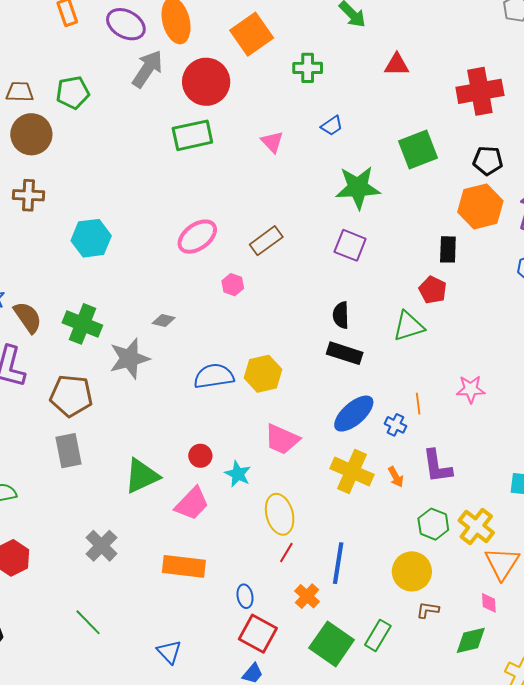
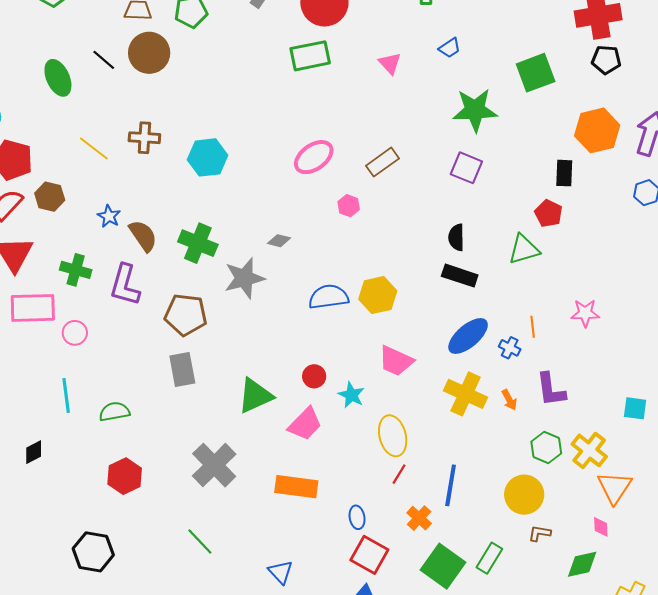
black pentagon: (488, 161) -> (606, 60), moved
brown cross: (28, 195) -> (144, 138), moved
gray cross: (102, 546) -> (214, 465), size x1.4

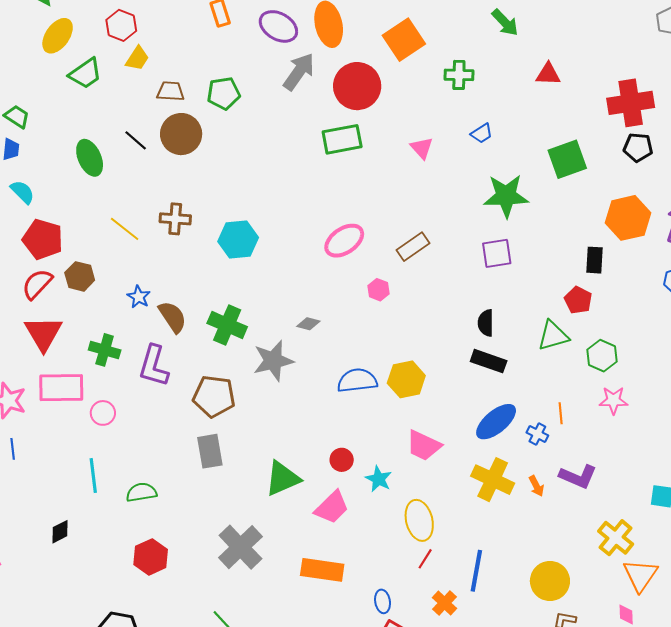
purple square: (466, 168) -> (497, 253), turned -32
purple L-shape: (551, 390) -> (578, 476), turned -60
green hexagon: (546, 448) -> (602, 356), moved

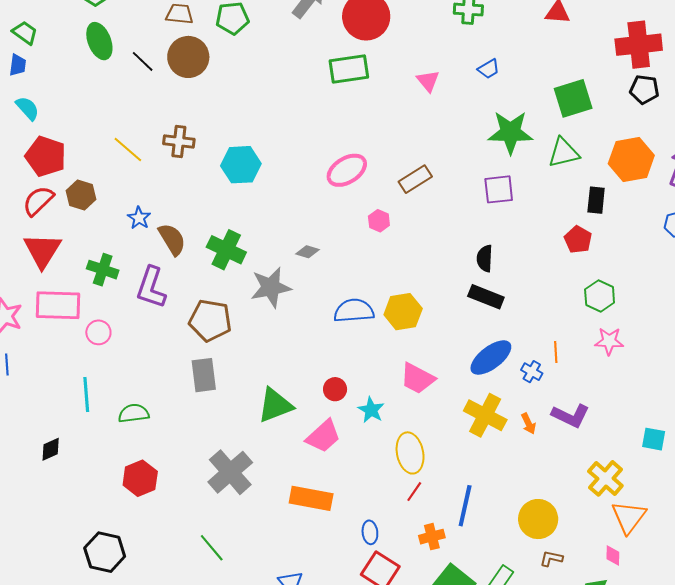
green ellipse: (90, 158) -> (99, 41), moved
green triangle: (553, 336) -> (564, 153), moved
orange cross: (445, 603) -> (432, 537), turned 30

